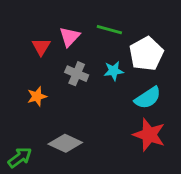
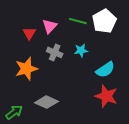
white pentagon: (146, 54) -> (104, 21), moved
orange star: (37, 96) -> (26, 69), size x1.6

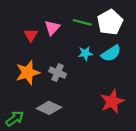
gray cross: (55, 52) -> (58, 73), moved
cyan semicircle: (105, 70) -> (111, 53), moved
red star: (106, 96) -> (112, 101), turned 30

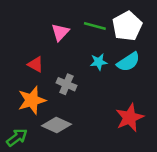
red triangle: (31, 35) -> (35, 64), moved, turned -32
orange star: (28, 73) -> (32, 100), moved

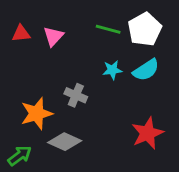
pink triangle: (60, 32) -> (53, 36), moved
red triangle: (35, 64) -> (21, 34), moved, turned -35

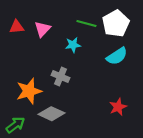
cyan star: (112, 70) -> (73, 45), moved
red star: (147, 133) -> (118, 107), size x0.7

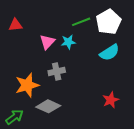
green line: (86, 23) -> (81, 22), turned -36
pink triangle: (42, 29) -> (47, 42), moved
gray cross: (61, 76) -> (57, 71), turned -35

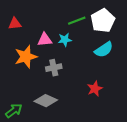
pink triangle: (47, 42) -> (45, 40), turned 42
orange star: (27, 85) -> (26, 57), moved
red star: (111, 100) -> (95, 89), moved

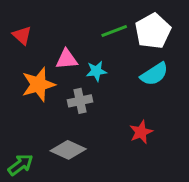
red triangle: (15, 24) -> (22, 35), turned 48
cyan star: (65, 40) -> (96, 71), moved

